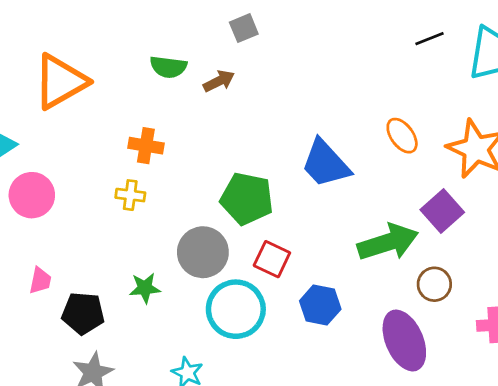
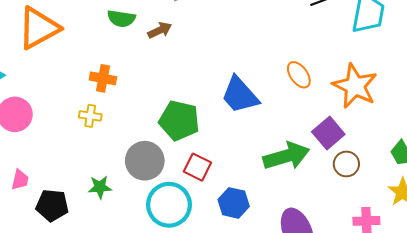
brown circle: (434, 284) -> (346, 164), moved

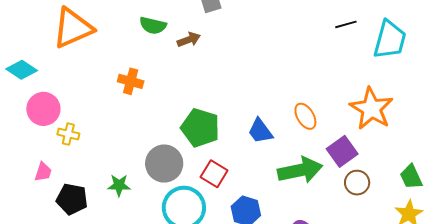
orange ellipse: (299, 75) -> (305, 116), moved
blue trapezoid: (240, 95) -> (260, 131), moved, size x0.7
yellow cross: (90, 116) -> (68, 134), moved

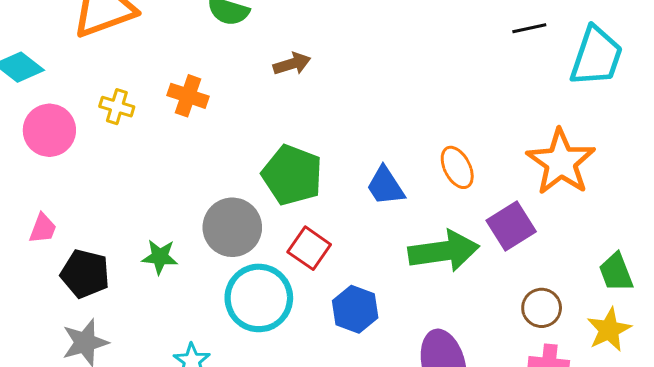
brown arrow: (189, 40) -> (292, 64), moved
yellow cross: (68, 134) -> (117, 107), moved
brown circle: (357, 183) -> (542, 308), moved

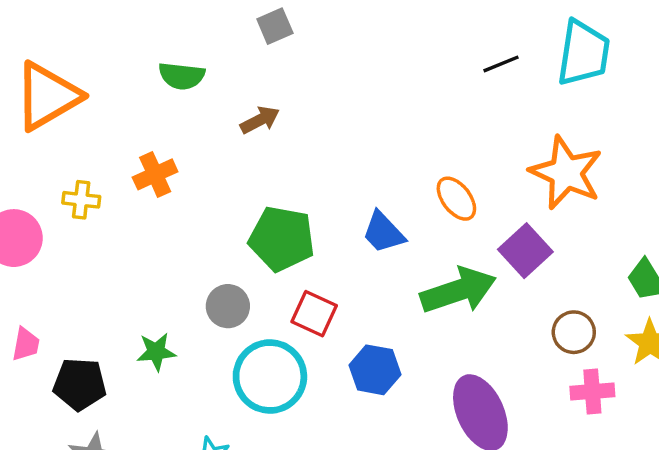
black line: (529, 28) -> (501, 64), moved
orange cross: (188, 96) -> (155, 174), turned -33
gray circle: (232, 227) -> (228, 306), size x0.7

